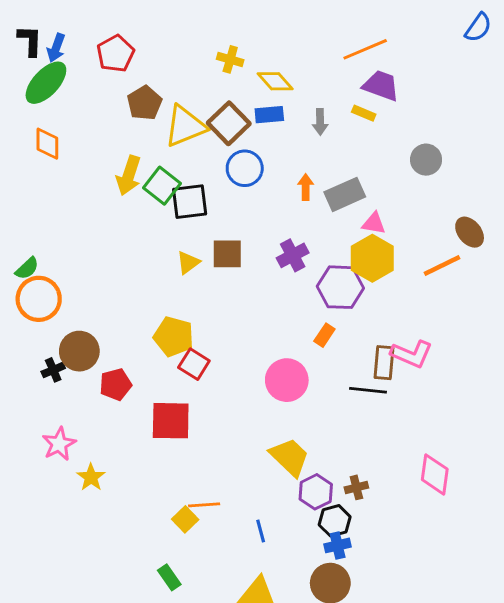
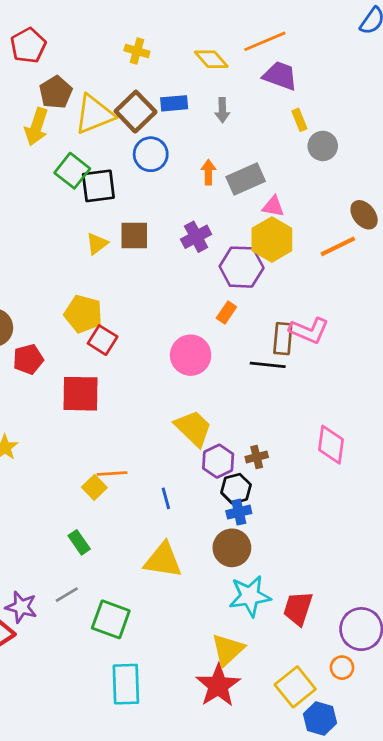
yellow diamond: (275, 81) -> (211, 59), moved
yellow rectangle: (364, 113) -> (299, 120), moved, turned 45
yellow arrow: (129, 176) -> (36, 127), moved

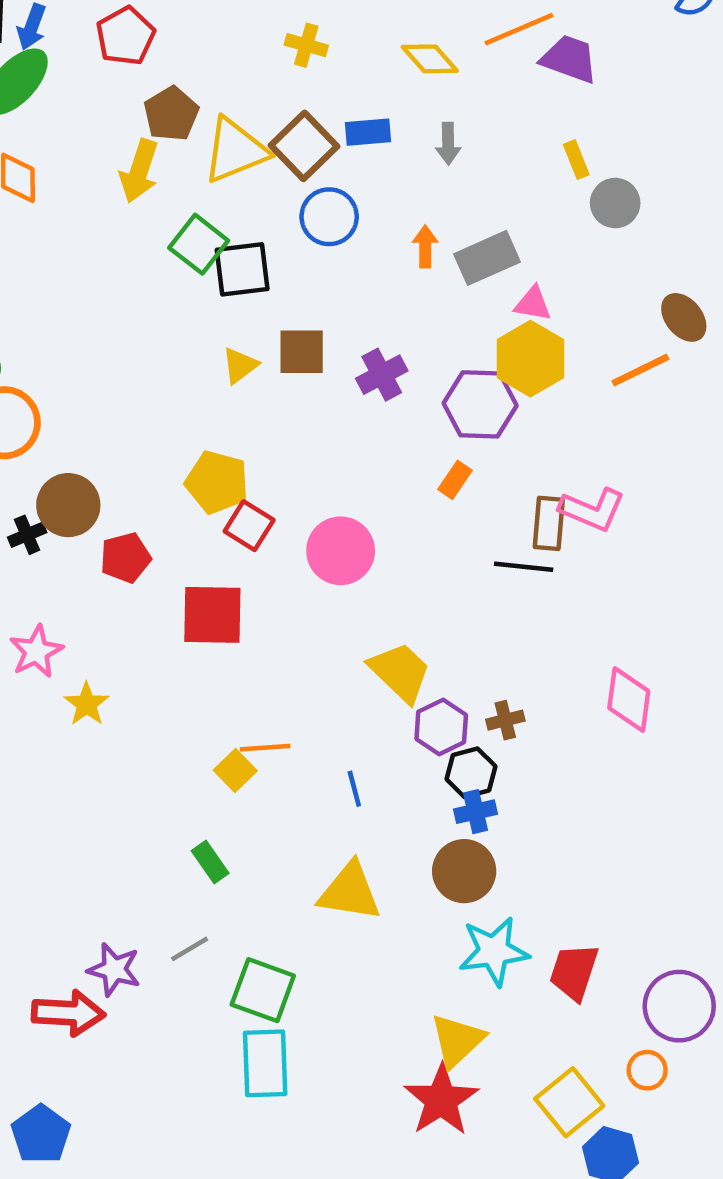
purple trapezoid: (280, 76) -> (569, 59), moved
purple cross: (196, 237) -> (382, 375), moved
pink circle: (191, 355) -> (341, 551), moved
cyan rectangle: (126, 684) -> (265, 1063), moved

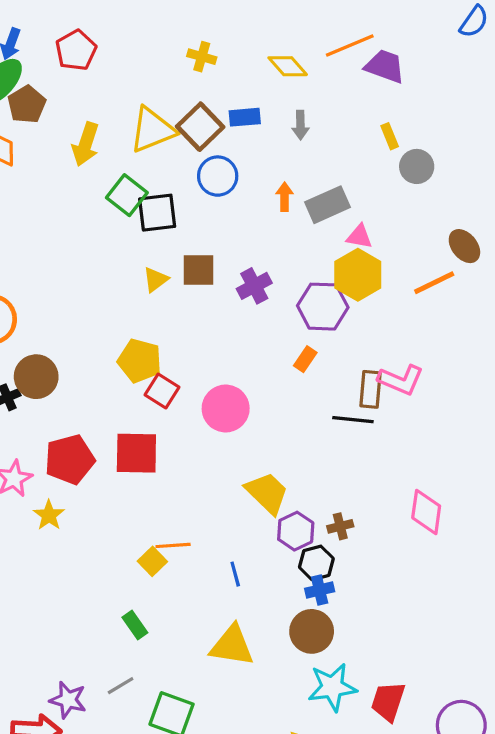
brown pentagon: (171, 114) -> (27, 104), moved
red pentagon: (125, 558) -> (70, 459), moved, size x1.4

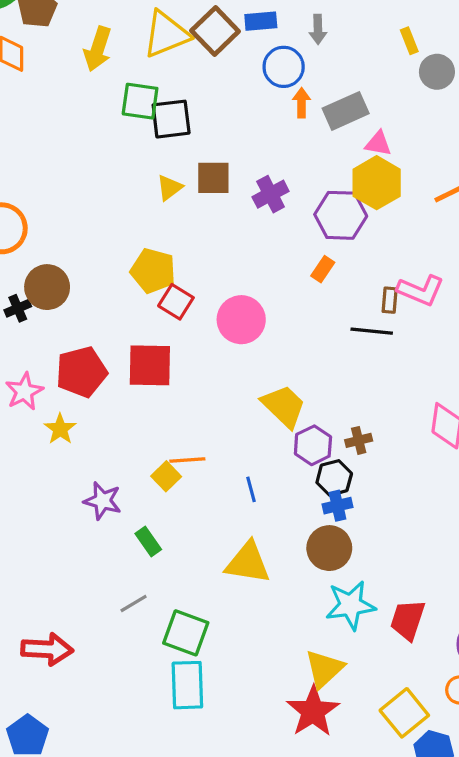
blue circle: (218, 176) -> (284, 67), moved
green square: (127, 195) -> (140, 101), turned -30
brown rectangle: (371, 389) -> (390, 300), size x0.7
purple star: (68, 700) -> (103, 501), moved

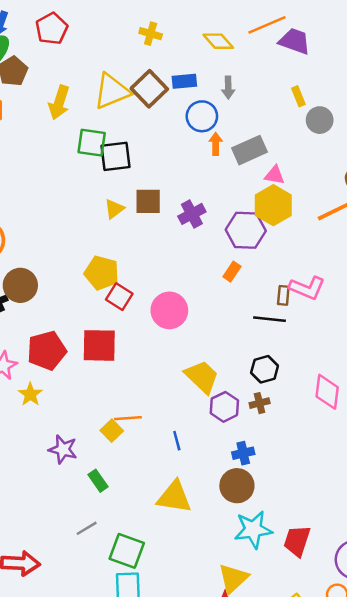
black hexagon: (334, 478) -> (265, 369), moved

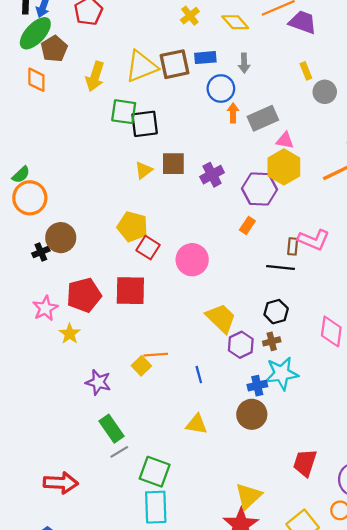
yellow cross: (151, 34) -> (190, 16), moved, turned 36
brown square: (149, 89) -> (174, 64), turned 32
green rectangle: (98, 481) -> (112, 429), moved, size x1.4
yellow triangle: (174, 497) -> (197, 424), size x0.7
cyan star: (253, 530) -> (282, 373), moved

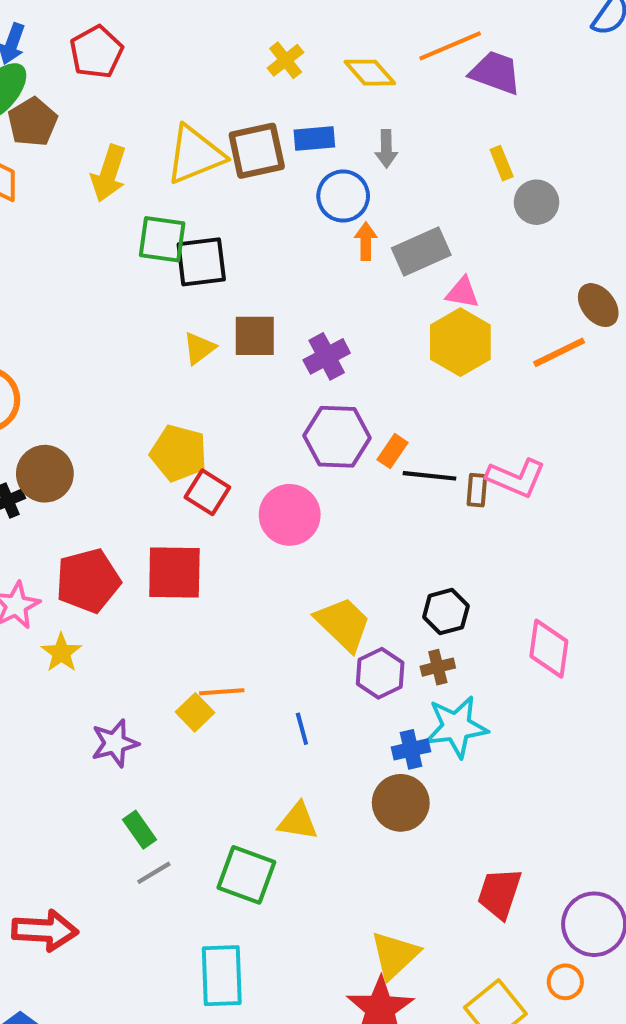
purple hexagon: (260, 189) -> (337, 437), moved
black line: (281, 267) -> (430, 476), moved
purple star: (98, 382) -> (115, 743), turned -30
green rectangle: (112, 429) -> (139, 830), size x0.7
green square: (155, 472) -> (246, 875), moved

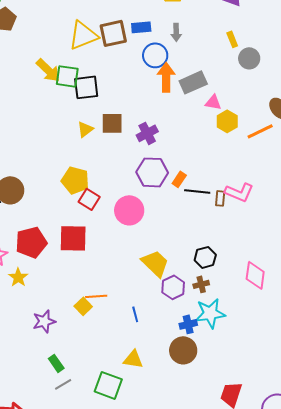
yellow arrow: (109, 173) -> (48, 70), moved, turned -64
orange arrow: (366, 241) -> (166, 77), size x1.6
yellow hexagon: (460, 342) -> (227, 121), moved, size x0.7

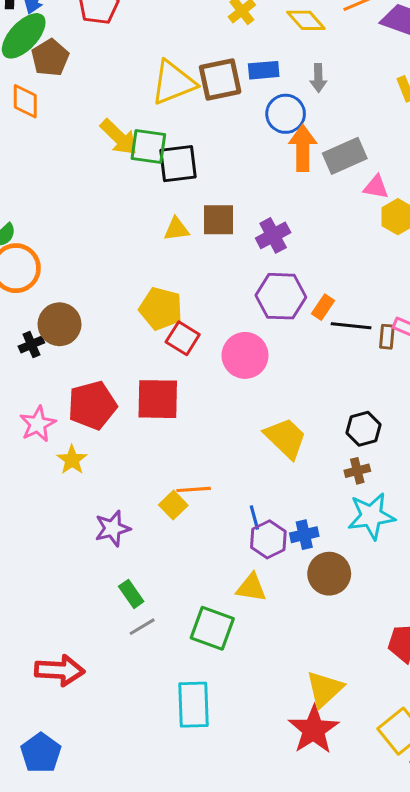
yellow triangle: (85, 129) -> (176, 229), turned 30
purple hexagon: (173, 287) -> (268, 539), moved
blue cross: (188, 324) -> (304, 535), moved

